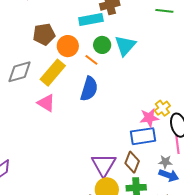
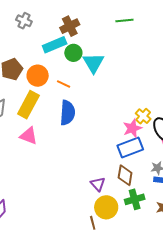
green circle: (102, 45) -> (73, 53), moved
purple triangle: (104, 165) -> (98, 184), size x0.6

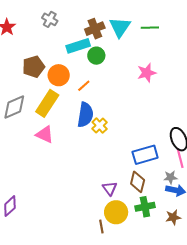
cyan triangle: (94, 63) -> (120, 27), moved
orange line: (64, 84) -> (84, 86), turned -72
yellow cross: (143, 116) -> (100, 126), moved
pink star: (132, 128) -> (147, 73), moved

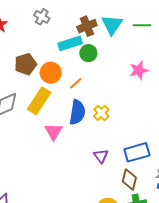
yellow cross: (100, 126) -> (101, 113), moved
pink triangle: (45, 134) -> (54, 132), moved, turned 36
purple triangle: (110, 188) -> (101, 156), moved

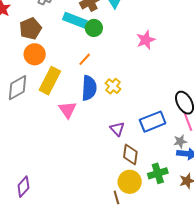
cyan rectangle: (70, 43) -> (75, 20), turned 45
brown pentagon: (26, 64) -> (31, 29), moved
orange circle: (51, 73) -> (35, 54), moved
brown diamond: (129, 179) -> (130, 155), moved

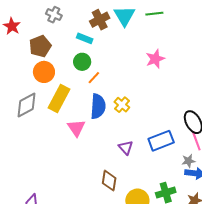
cyan rectangle: (75, 20) -> (85, 38), size x0.7
green circle: (94, 28) -> (82, 62), moved
brown diamond: (130, 155) -> (109, 181), moved

